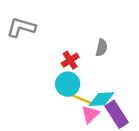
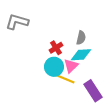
cyan diamond: (102, 99) -> (81, 55), moved
pink triangle: (90, 114) -> (71, 66), moved

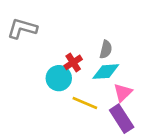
pink triangle: (71, 66) -> (123, 93), moved
cyan circle: (54, 67) -> (59, 78), moved

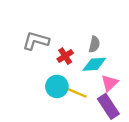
gray L-shape: (22, 28) -> (36, 41), moved
cyan circle: (59, 78) -> (57, 86), moved

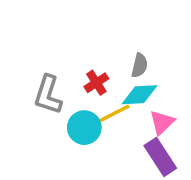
gray L-shape: (36, 41) -> (48, 95), moved, turned -88
yellow line: (76, 92) -> (114, 114), moved, turned -50

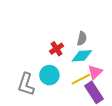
gray L-shape: (48, 95) -> (26, 84), moved
yellow line: (114, 114) -> (81, 79), moved

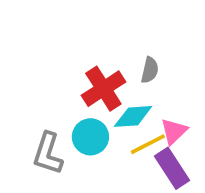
red cross: (57, 49) -> (103, 89), size x1.6
cyan diamond: (82, 56) -> (133, 116), moved

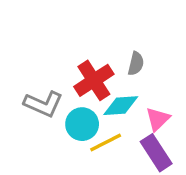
yellow line: (148, 144) -> (106, 143), moved
gray L-shape: (48, 153) -> (43, 104), moved, turned -84

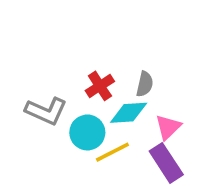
gray semicircle: (136, 64) -> (145, 84), moved
red cross: (94, 80) -> (100, 86), size x0.7

